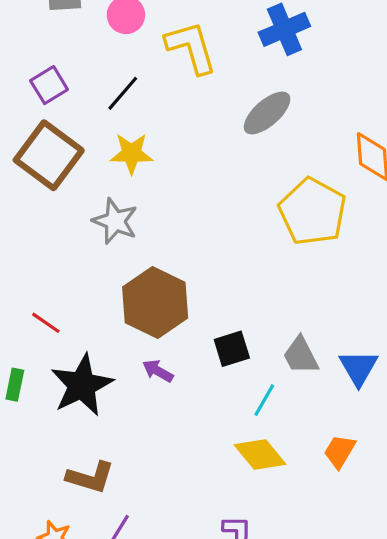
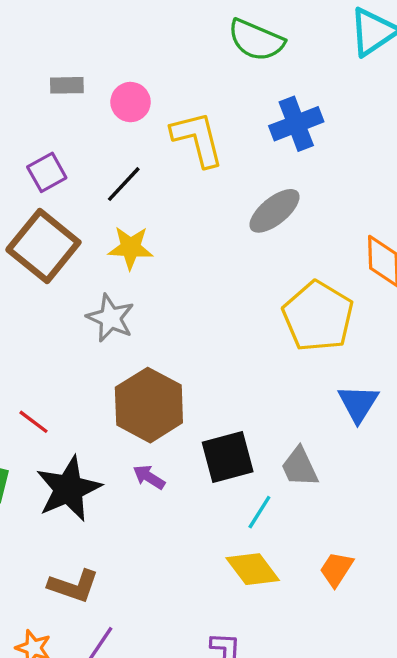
black square: (232, 349) -> (228, 457), size x1.4
blue triangle: (359, 368) -> (358, 403), moved

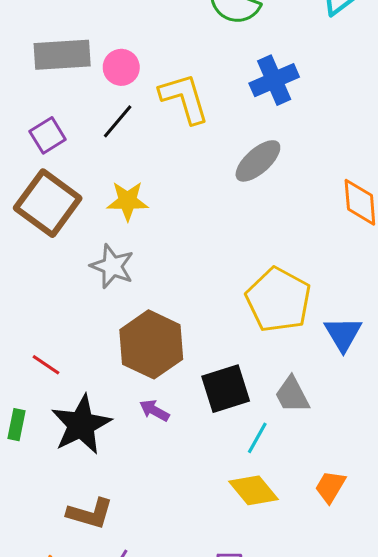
gray rectangle: (67, 85) -> (62, 55), size x1.8
black line: (124, 184) -> (118, 121), moved
yellow pentagon: (318, 316) -> (278, 300), moved

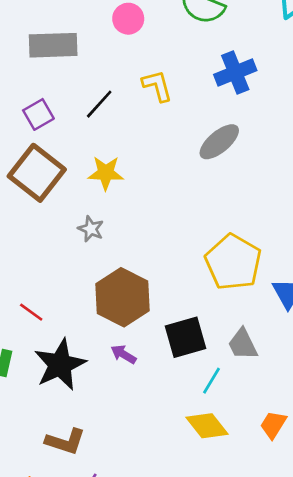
pink circle: (121, 67) -> (128, 19), moved
yellow L-shape: (184, 98) -> (157, 86), size x0.7
gray star: (112, 266) -> (91, 229), size x0.7

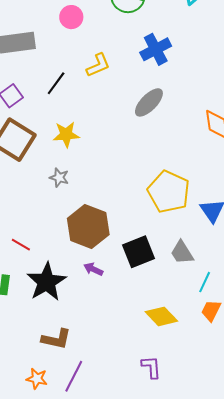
yellow L-shape: (157, 86) -> (98, 65), turned 88
cyan line: (211, 381) -> (205, 282), moved

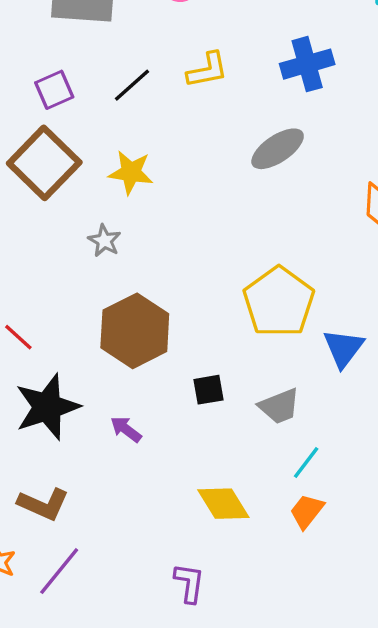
black square: (139, 252) -> (209, 390), size x0.6
gray trapezoid: (182, 253) -> (279, 406), turned -92
purple arrow: (93, 269) -> (126, 429), moved

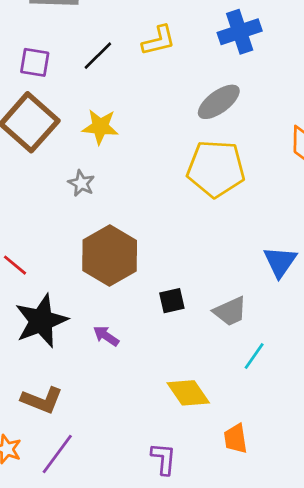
purple square: (54, 90) -> (35, 62), turned 36
yellow pentagon: (279, 302) -> (216, 169), moved, turned -30
orange trapezoid: (307, 511) -> (235, 439), moved, turned -44

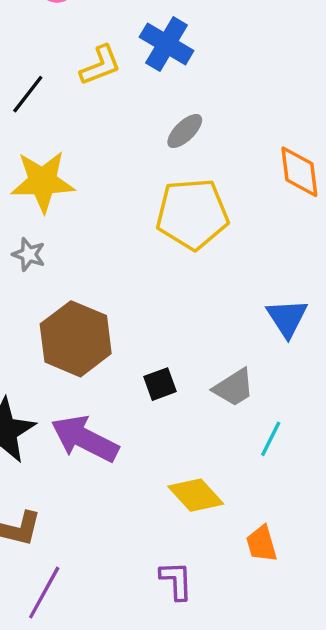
blue cross: (240, 32) -> (167, 44), moved, turned -33
gray ellipse: (219, 102) -> (185, 131), size x0.7
yellow star: (100, 127) -> (43, 181), size x1.4
purple arrow: (106, 336) -> (85, 439), size x2.0

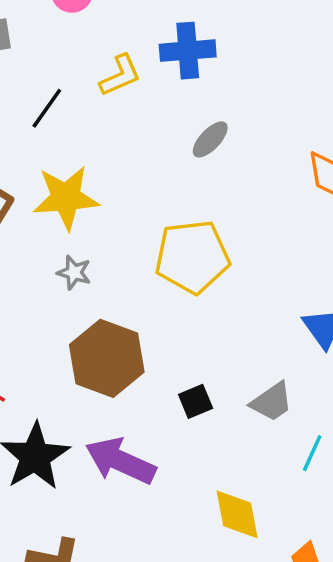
blue cross: (167, 44) -> (188, 51), turned -33
yellow pentagon: (192, 214) -> (192, 257), moved
gray star: (29, 254) -> (74, 273), moved
yellow diamond: (196, 495) -> (237, 514), turned 34

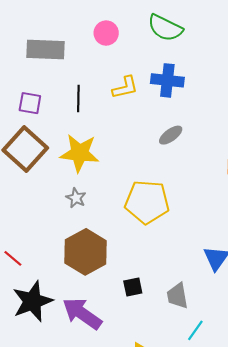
black line: (47, 108) -> (78, 99), turned -45
gray trapezoid: (272, 402) -> (177, 296), turned 104

